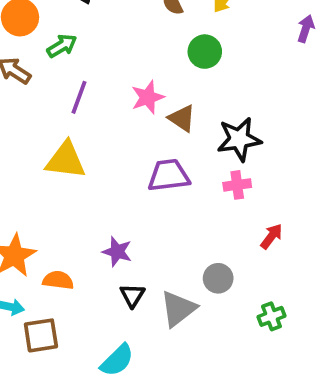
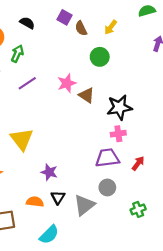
green arrow: (62, 46) -> (17, 54), turned -35
purple line: (79, 97) -> (27, 83), turned 36
yellow triangle: (66, 160) -> (22, 139), moved, turned 45
purple trapezoid: (169, 175) -> (107, 158), moved
orange semicircle: (58, 280) -> (35, 202), moved

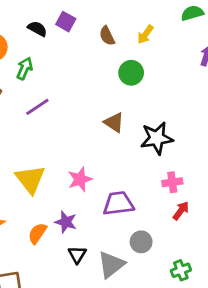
purple square: (65, 17) -> (66, 22), moved
pink star: (67, 83) -> (80, 179), moved
pink cross: (118, 134) -> (172, 182), moved
purple trapezoid: (107, 158) -> (118, 203), moved
orange semicircle: (35, 202) -> (37, 233), moved, turned -63

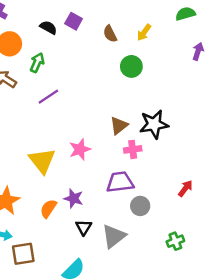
brown triangle: (114, 123) -> (119, 126), moved, turned 48
pink star: (80, 179) -> (80, 149), moved
pink cross: (172, 182) -> (133, 149), moved
red arrow: (181, 211) -> (185, 188), moved
gray circle: (141, 242) -> (140, 206), moved

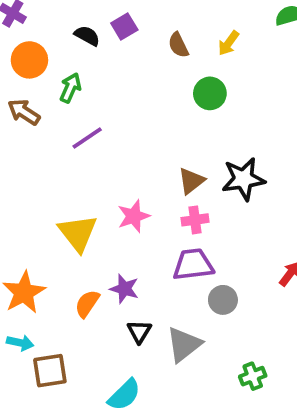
purple square: (74, 21) -> (124, 26), turned 30
pink cross: (133, 149) -> (195, 220), moved
green cross: (175, 241) -> (253, 376), moved

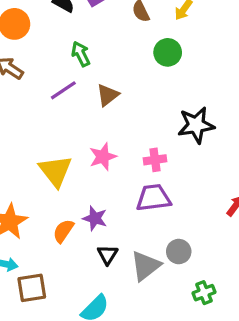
green arrow: (70, 88) -> (81, 54), moved, turned -50
brown triangle: (191, 181) -> (108, 95), moved
gray circle: (223, 300) -> (179, 252), moved

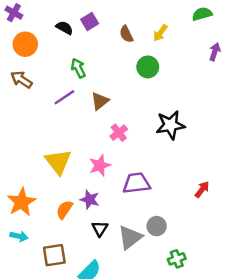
pink star: (103, 157) -> (100, 165), moved
pink cross: (155, 160) -> (119, 133), moved, turned -30
brown square: (32, 288) -> (54, 255), moved

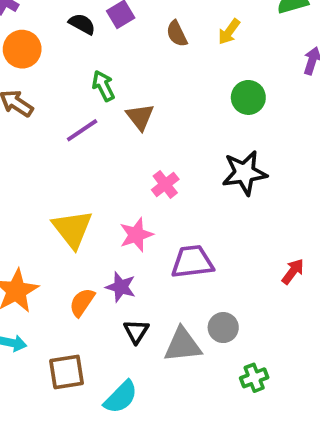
green circle: (148, 67) -> (248, 97), moved
brown triangle: (100, 101) -> (140, 117), moved, turned -30
gray triangle: (130, 237) -> (183, 345), turned 32

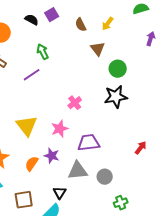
green circle: (248, 97) -> (118, 69), moved
brown triangle: (140, 117) -> (98, 49), moved
black triangle: (136, 331) -> (60, 193), moved
gray triangle: (183, 345) -> (78, 171), moved

